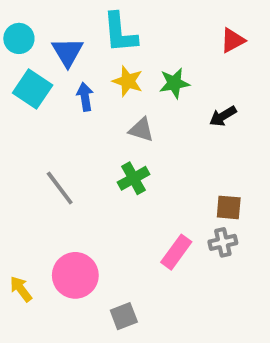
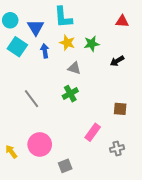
red triangle: (233, 40) -> (122, 21), turned 32
gray cross: (223, 242) -> (117, 149), moved

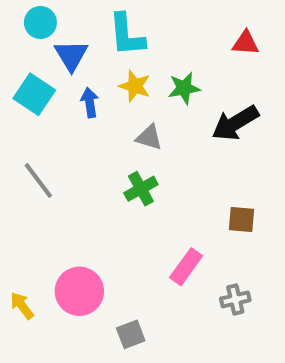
cyan circle: (10, 20) -> (40, 22), moved
black arrow: (117, 61) -> (235, 123), size x1.6
gray line: (32, 99) -> (38, 180), moved

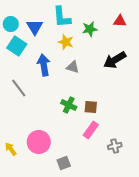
cyan circle: (40, 22) -> (11, 24), moved
green star: (184, 88) -> (90, 29), moved
blue arrow: (90, 103) -> (44, 65), moved, size x1.5
green cross: (141, 189) -> (69, 105), moved, turned -35
brown square: (241, 219) -> (91, 107), moved

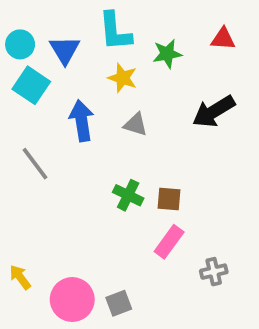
pink circle: (39, 142) -> (72, 300), moved

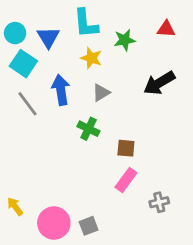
gray triangle: (136, 124) -> (101, 93), turned -48
gray line: (35, 164) -> (28, 104), moved
green cross: (128, 195) -> (89, 129), moved

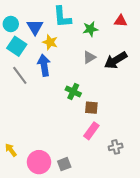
yellow star: (91, 58) -> (50, 42), moved
gray triangle: (101, 93) -> (89, 57), moved
green cross: (89, 129) -> (73, 92), moved

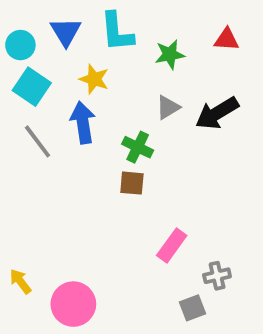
blue triangle: (35, 27) -> (66, 32), moved
green cross: (73, 92) -> (138, 147), moved
brown square: (91, 108) -> (132, 183), moved
gray square: (64, 164) -> (192, 308), moved

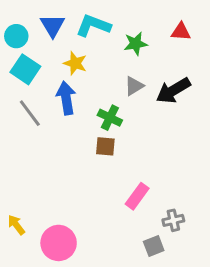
cyan L-shape: (117, 32) -> (93, 26), turned 116

